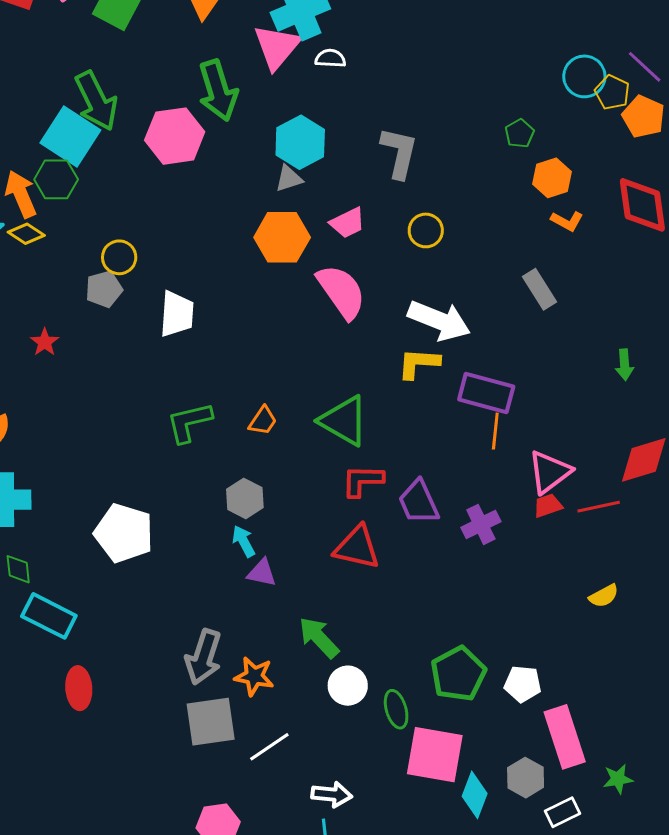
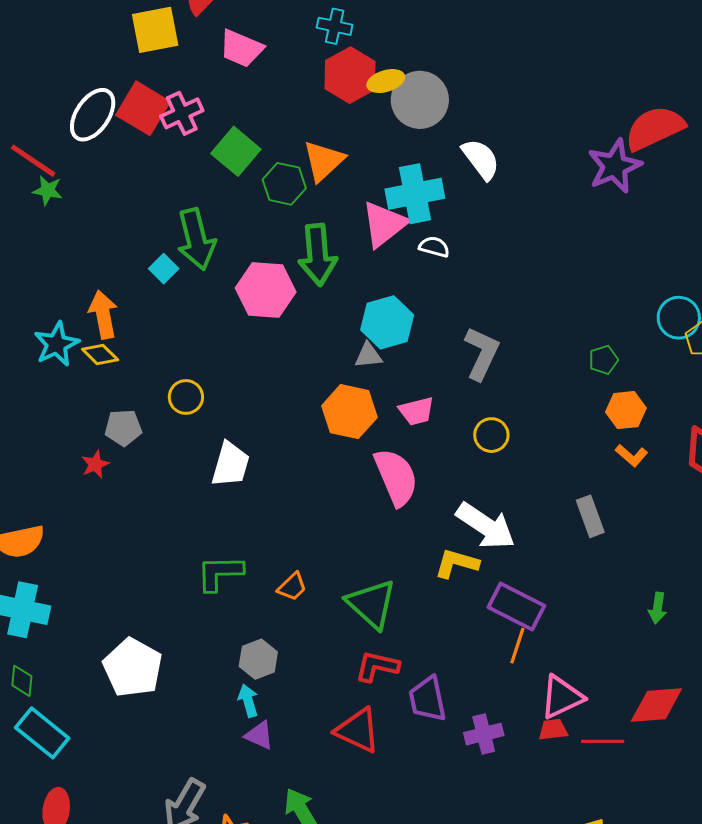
cyan square: (70, 137) -> (164, 269), size x0.5
green hexagon: (56, 179) -> (284, 184), moved
gray pentagon: (104, 289) -> (123, 428), moved

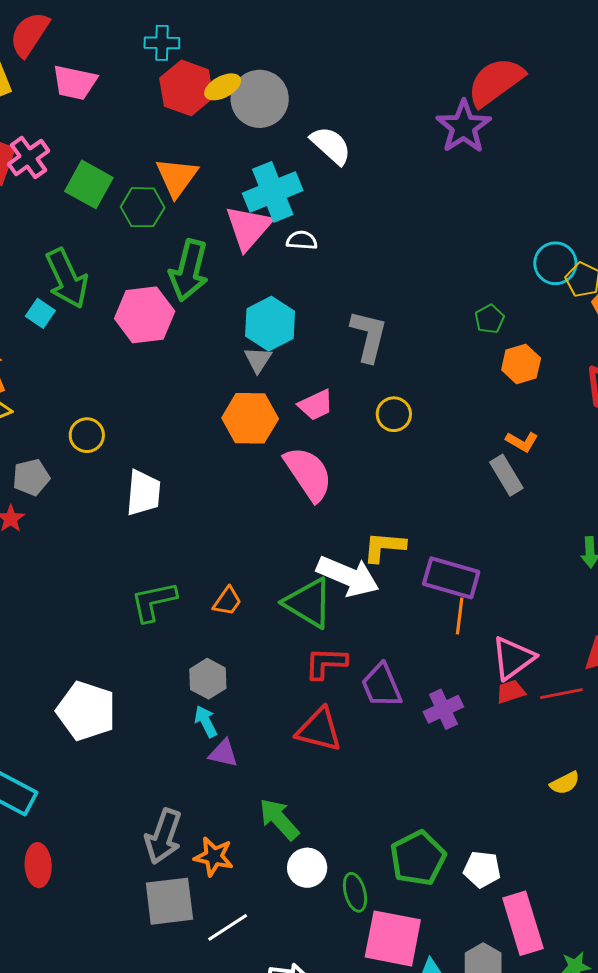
green arrow: (318, 255) -> (189, 270), turned 30
gray triangle: (368, 355) -> (258, 360), turned -40
orange L-shape: (632, 455) -> (522, 442), moved
white arrow: (486, 526) -> (348, 576), moved

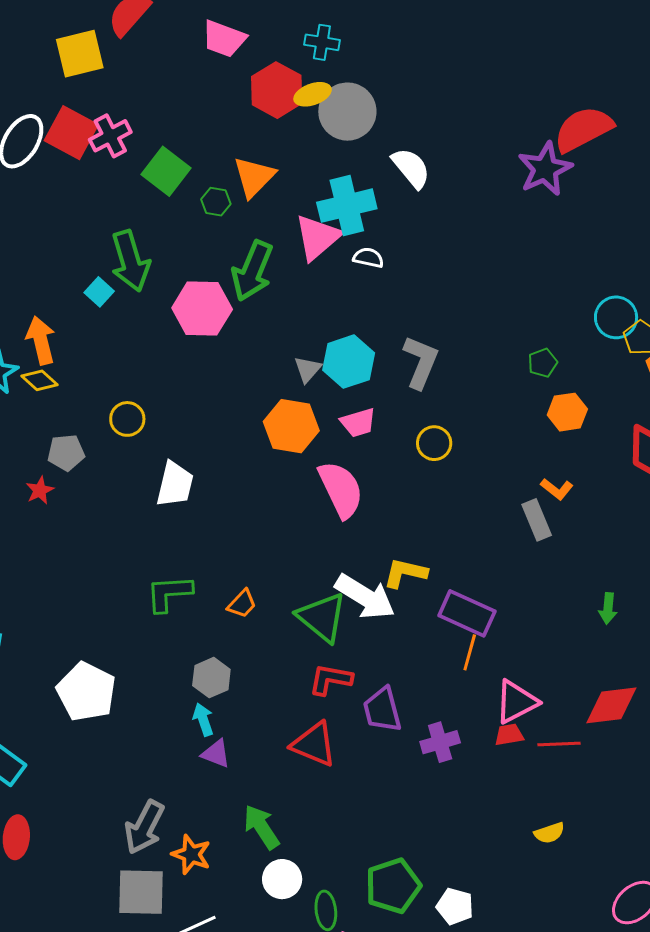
cyan cross: (162, 43) -> (322, 42), moved
pink trapezoid: (75, 82) -> (224, 39), moved
green hexagon: (143, 207) -> (216, 202), size x0.7
cyan hexagon: (270, 324) -> (349, 362), moved

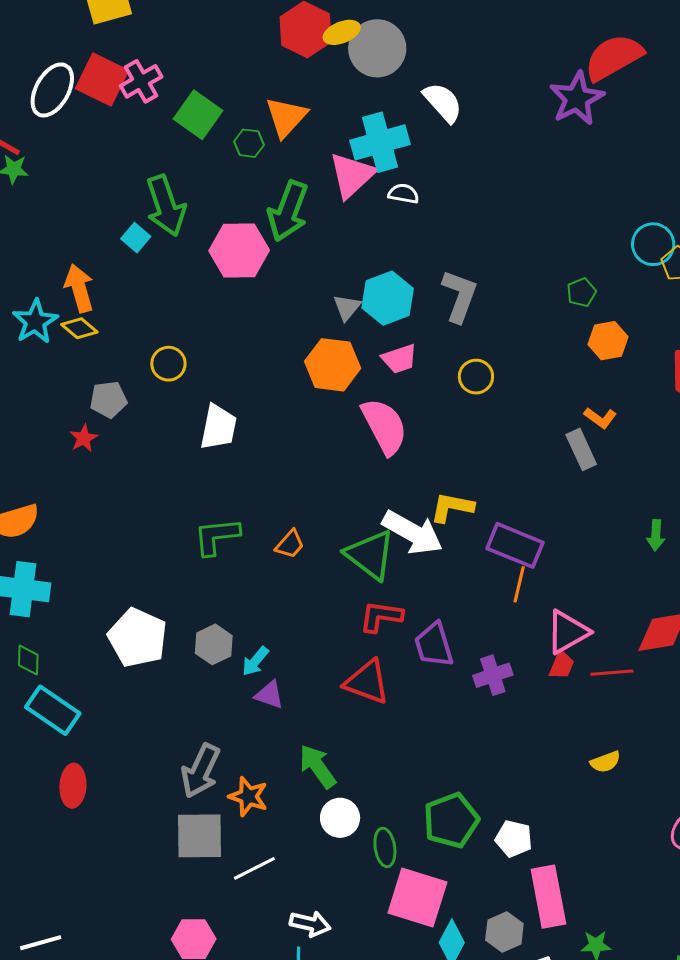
gray hexagon: (211, 678) -> (214, 644), moved
cyan arrow: (203, 720) -> (255, 661), turned -120
red trapezoid: (509, 735) -> (562, 665), turned 124

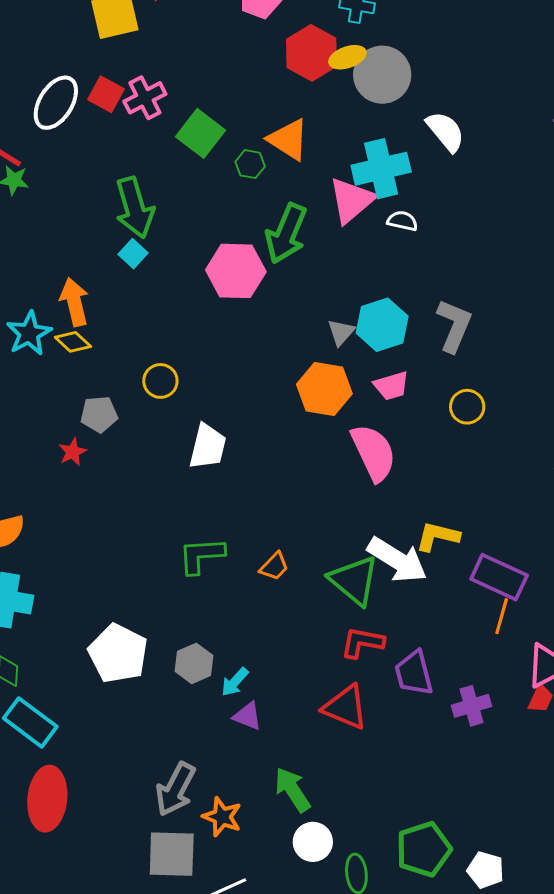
red square: (102, 80) -> (106, 94), size x0.7
orange triangle: (286, 117) -> (288, 140), turned -42
green arrow: (166, 206) -> (135, 208), moved
red ellipse: (73, 786) -> (47, 799), size x1.5

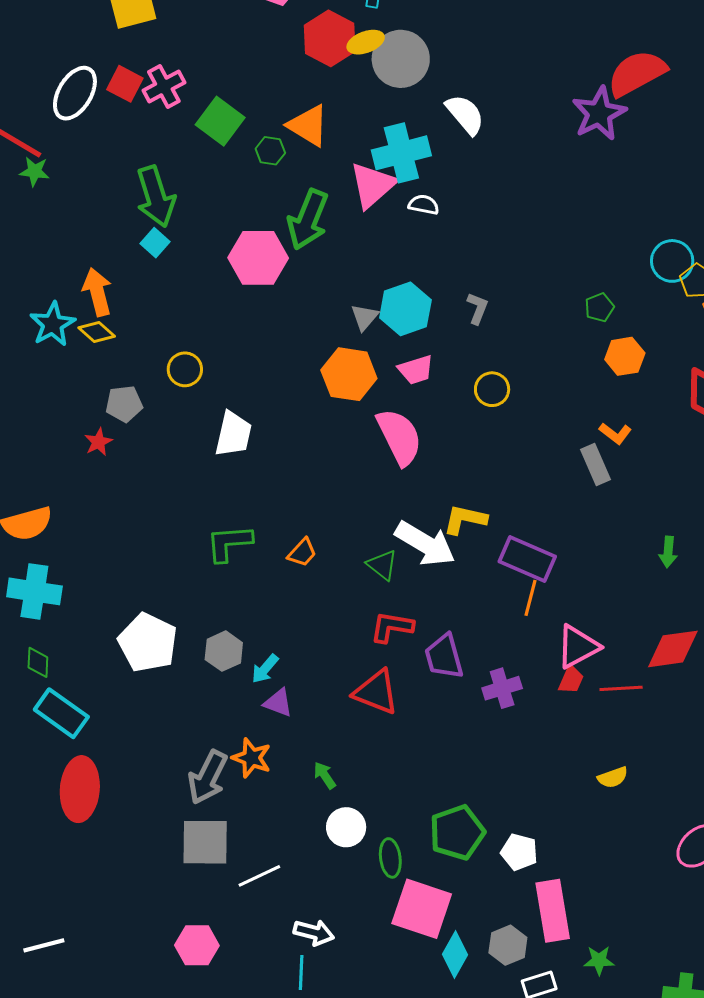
gray L-shape: (454, 326) -> (477, 308), size x0.6
green triangle: (354, 580) -> (382, 565), size x0.6
green arrow: (292, 790) -> (325, 775), size x0.6
orange star: (222, 817) -> (252, 758), moved

